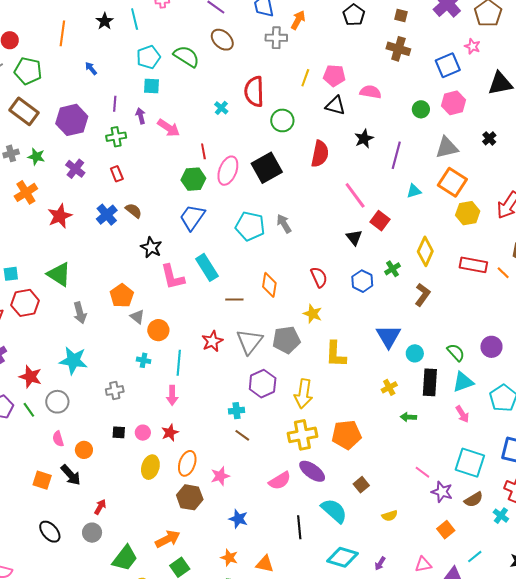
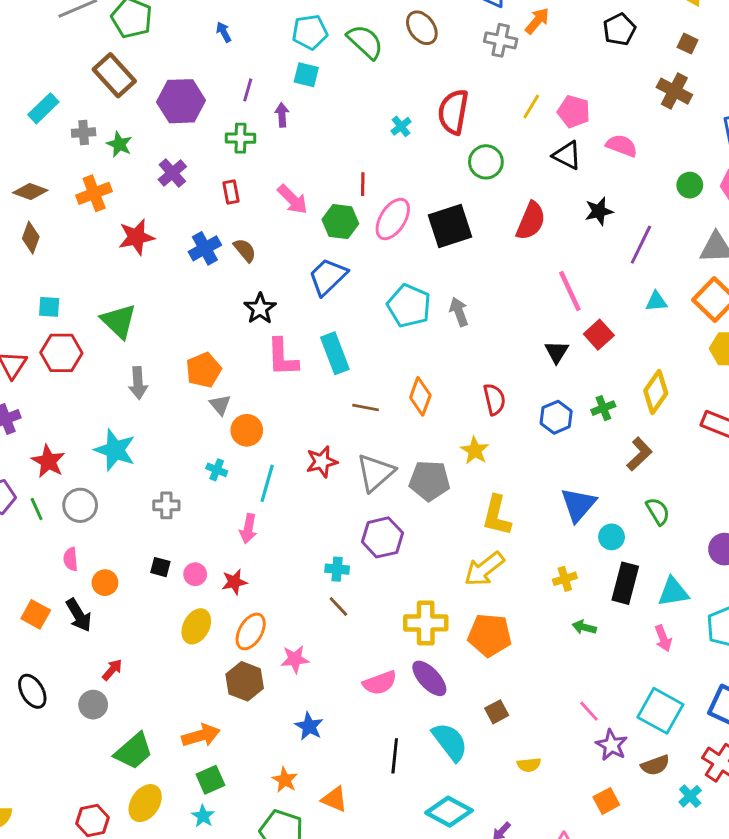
pink arrow: (169, 128) -> (293, 199), moved
green semicircle: (456, 352) -> (658, 511), moved
yellow arrow: (303, 394) -> (484, 569), moved, turned 32

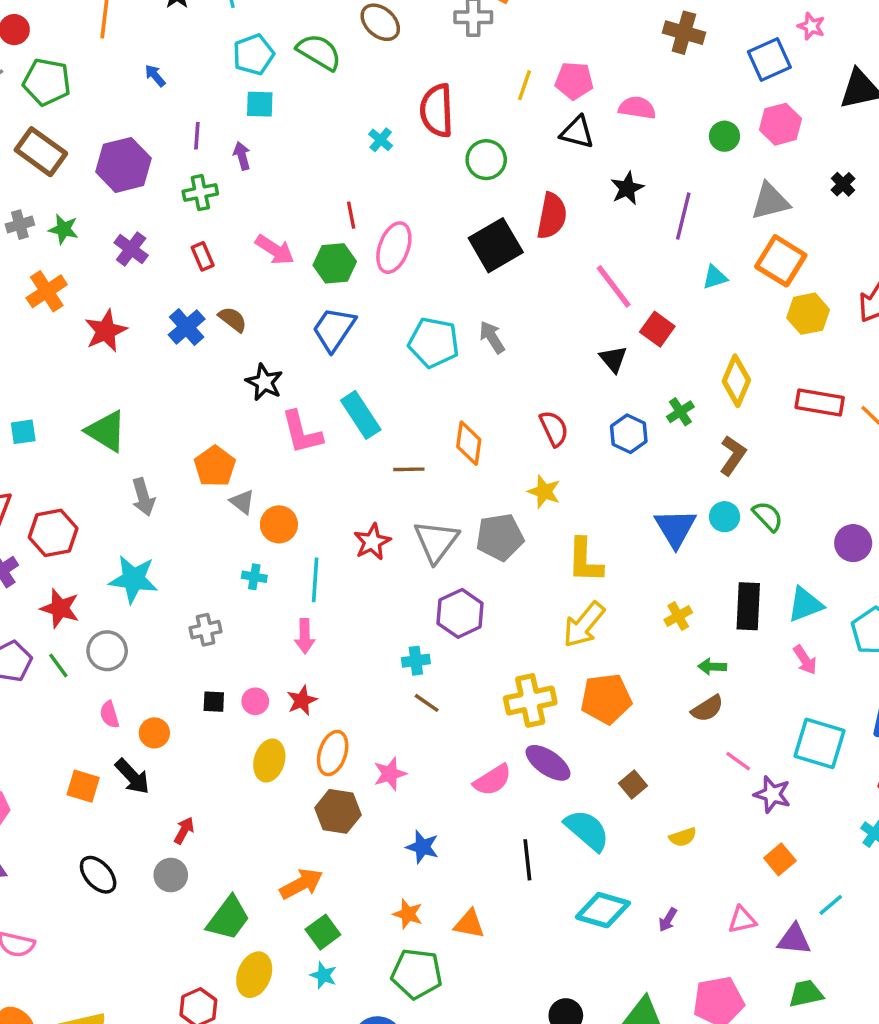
black square: (450, 226) -> (496, 245), moved
red hexagon: (61, 353) -> (53, 533), moved
cyan circle: (612, 537) -> (725, 517), moved
brown semicircle: (655, 765) -> (707, 709), moved

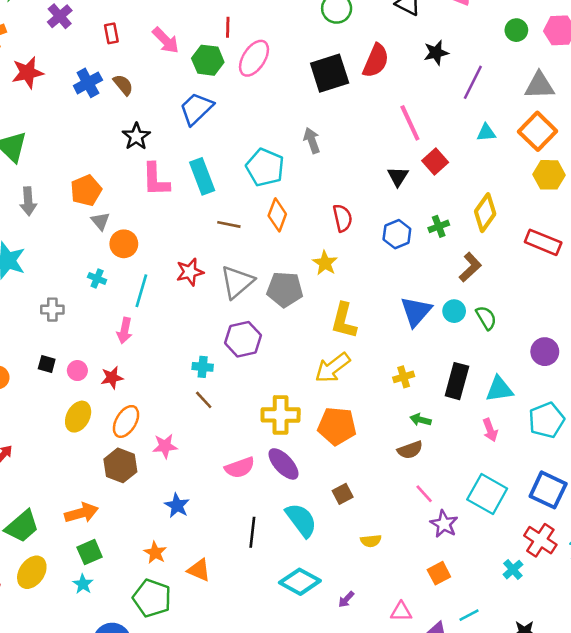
cyan pentagon: (434, 343) -> (265, 167), moved

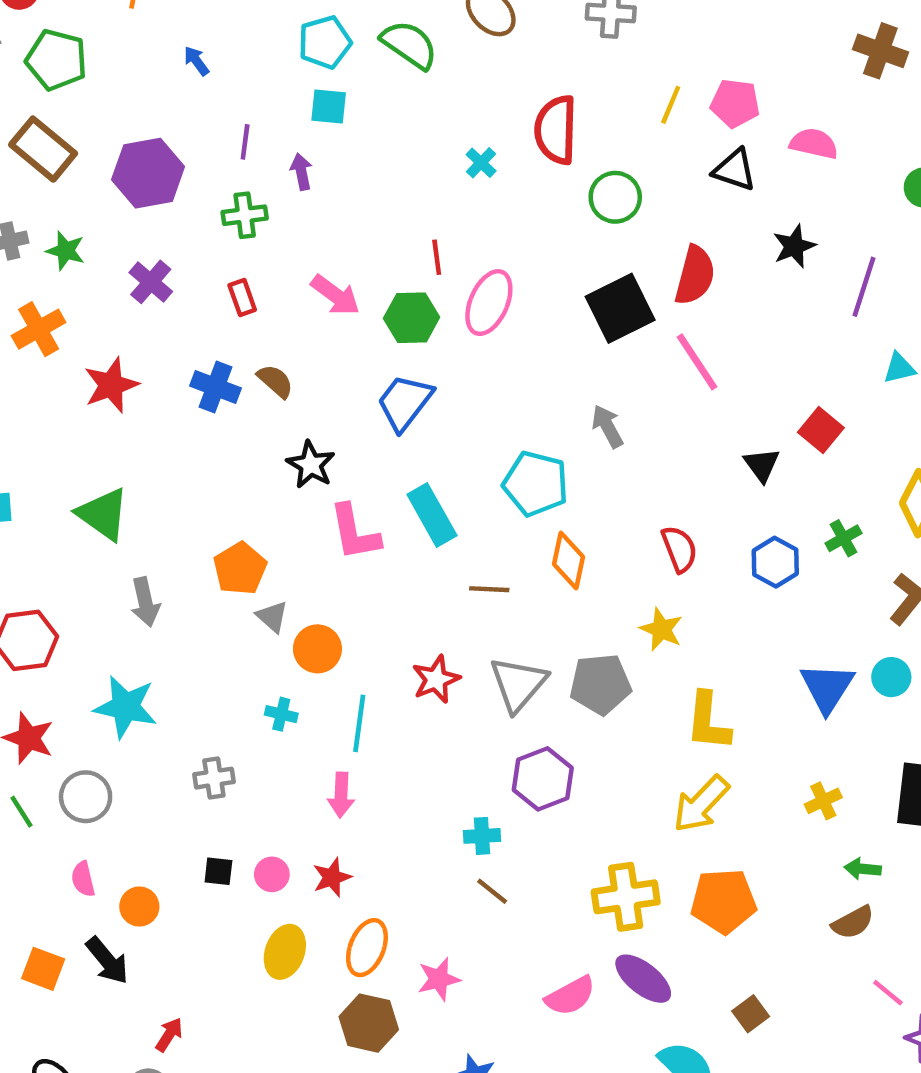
blue cross: (88, 83) -> (216, 387), turned -32
pink line: (410, 123) -> (697, 362), moved

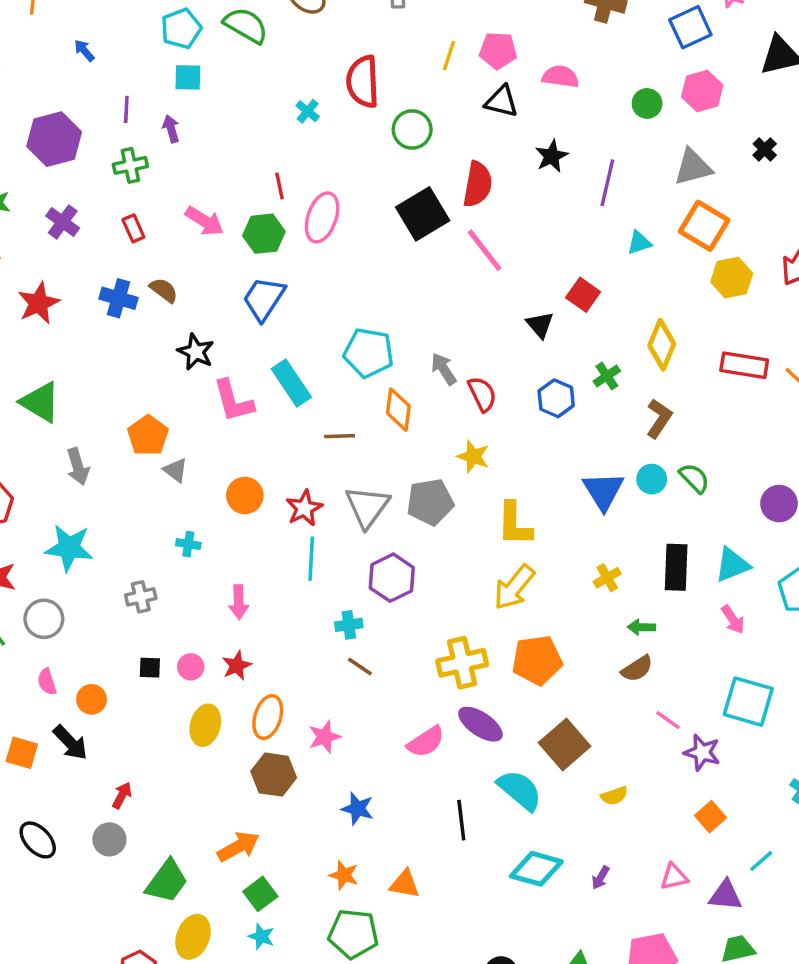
gray arrow: (607, 426) -> (444, 369), moved
orange circle: (317, 649) -> (245, 495), moved
cyan line: (359, 723) -> (311, 559), moved
brown square: (751, 1014) -> (565, 745), size x1.8

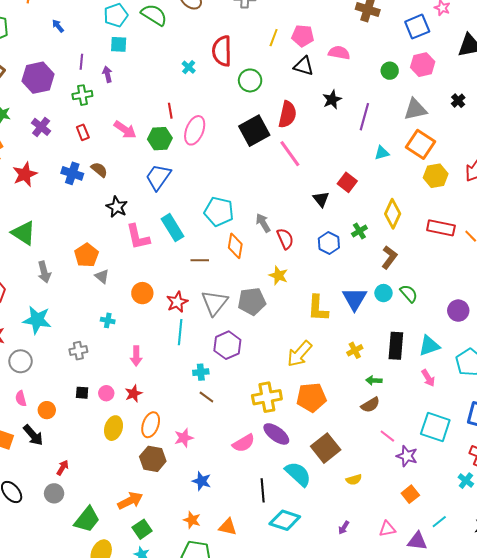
yellow L-shape: (514, 524) -> (318, 308), moved
cyan diamond: (536, 869) -> (285, 520), moved

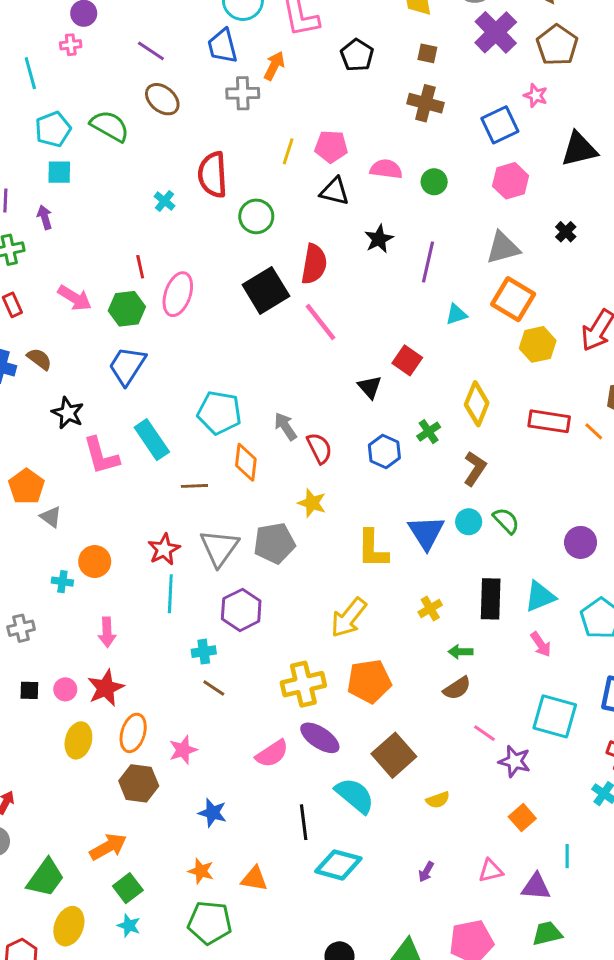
green circle: (390, 71) -> (434, 182), moved
orange circle: (142, 293) -> (95, 562), moved
red star: (134, 394) -> (106, 688), size x1.4
cyan line: (439, 522) -> (567, 856), turned -49

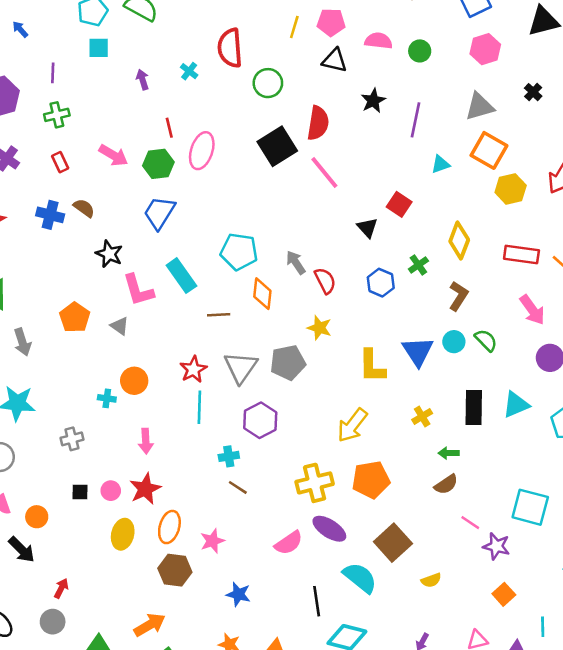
purple arrow: (45, 217) -> (143, 80), moved
gray triangle: (51, 517) -> (120, 326), moved
pink arrow: (541, 644) -> (532, 310), moved, size x1.4

